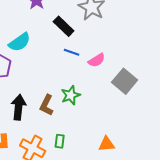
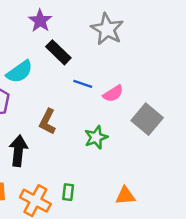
black rectangle: (64, 26) -> (58, 52), moved
green star: (71, 95) -> (96, 137), moved
brown L-shape: (47, 105) -> (47, 122), moved

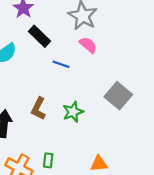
pink semicircle: (113, 94) -> (88, 45), moved, turned -108
brown L-shape: (47, 122) -> (38, 109), moved

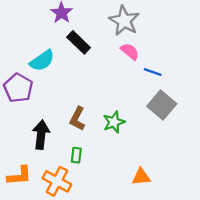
blue line: (61, 64) -> (153, 72), moved
green rectangle: (48, 160) -> (76, 155), moved

